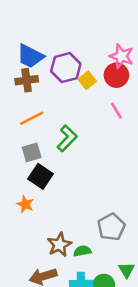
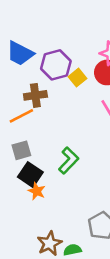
brown cross: (27, 80) -> (35, 95), moved
green L-shape: (67, 138) -> (69, 161), moved
orange star: (25, 204) -> (37, 191), moved

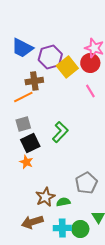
yellow square: (78, 78) -> (67, 67), size x1.5
black square: (30, 175) -> (30, 143), turned 30
orange star: (37, 191) -> (26, 162), moved

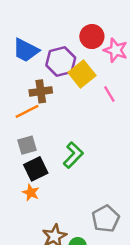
red circle: (90, 63) -> (92, 37), moved
pink line: (90, 91) -> (109, 94), moved

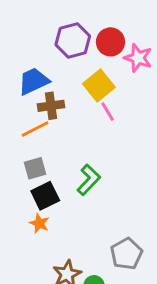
blue trapezoid: (26, 50) -> (34, 81), moved, turned 128
purple hexagon: (61, 61) -> (73, 40), moved
pink line: (109, 94) -> (108, 112), moved

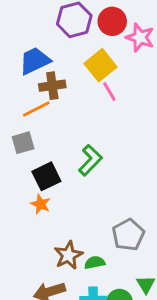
gray square: (35, 168) -> (23, 143), moved

